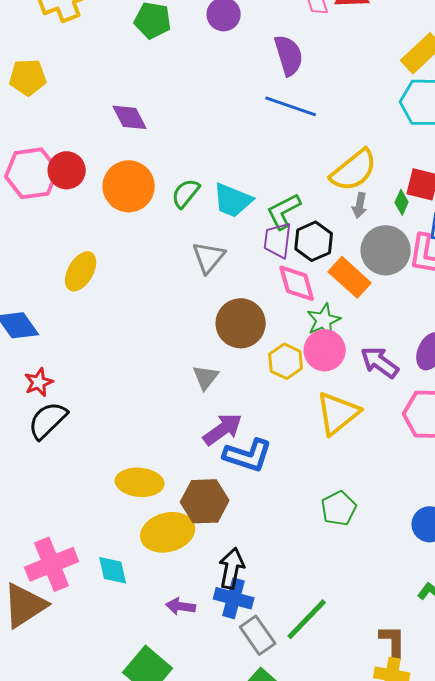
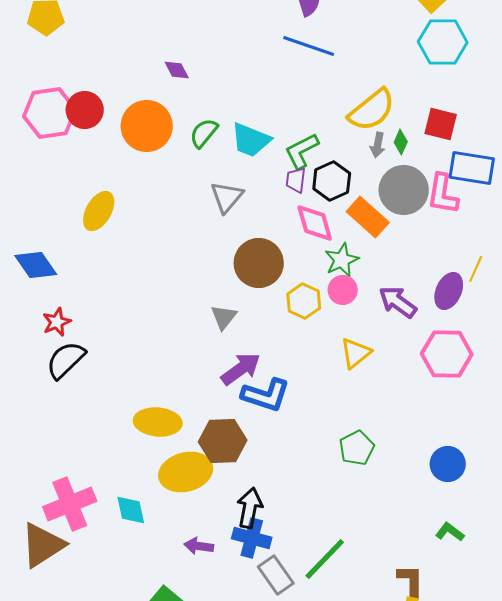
purple diamond: (130, 117) -> (177, 70), moved, size x0.7
green diamond: (402, 202) -> (401, 142), moved
purple trapezoid: (278, 240) -> (296, 180), size x0.7
pink circle: (325, 350) -> (343, 290), size x0.7
yellow triangle: (338, 413) -> (356, 353), size x0.7

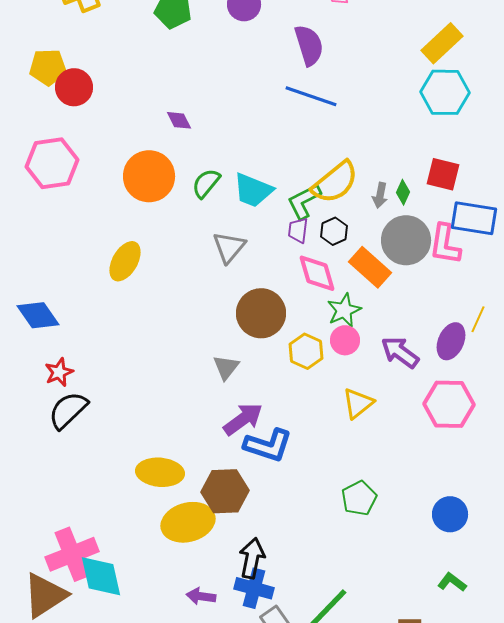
red circle: (85, 110) -> (74, 87), moved
yellow semicircle: (372, 110) -> (335, 182), moved
black hexagon: (332, 181) -> (334, 231), size x0.7
yellow ellipse: (99, 211) -> (125, 261), moved
cyan diamond: (131, 510) -> (101, 576), moved, size x1.4

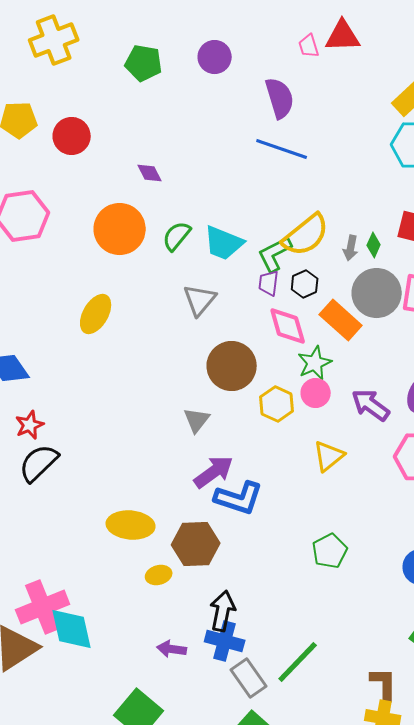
red circle: (74, 87) -> (72, 136), moved
yellow ellipse: (188, 522) -> (159, 575), size x0.5

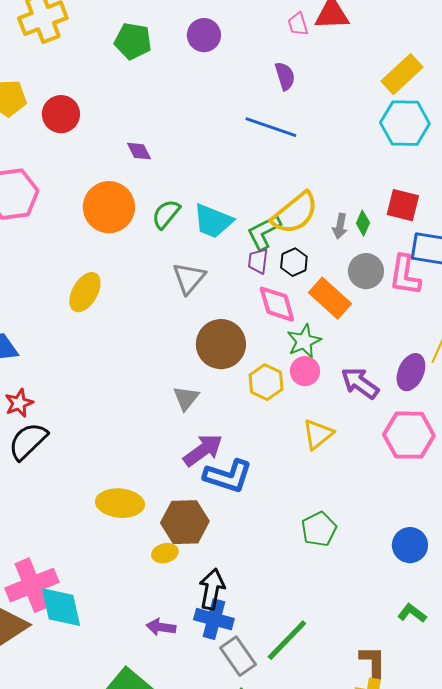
purple semicircle: (280, 98) -> (285, 76), moved, size x0.7
gray circle: (377, 293) -> (366, 271), size x0.7
yellow ellipse: (159, 575) -> (165, 553), moved

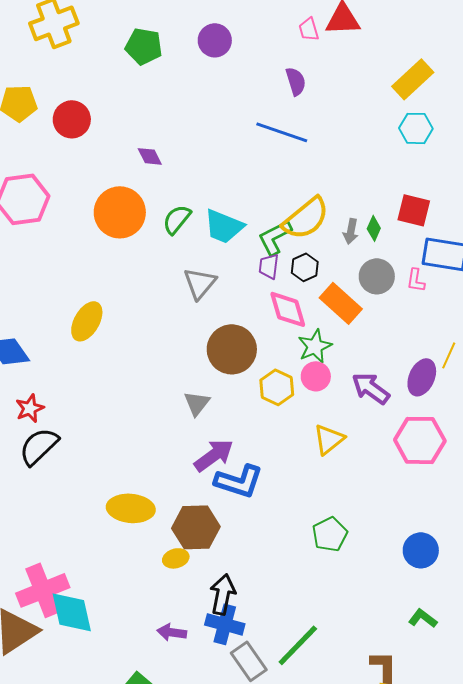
cyan hexagon: (405, 123) -> (416, 128), size x0.7
pink L-shape: (405, 275) -> (416, 280), size x0.6
yellow ellipse: (85, 292) -> (87, 321), moved

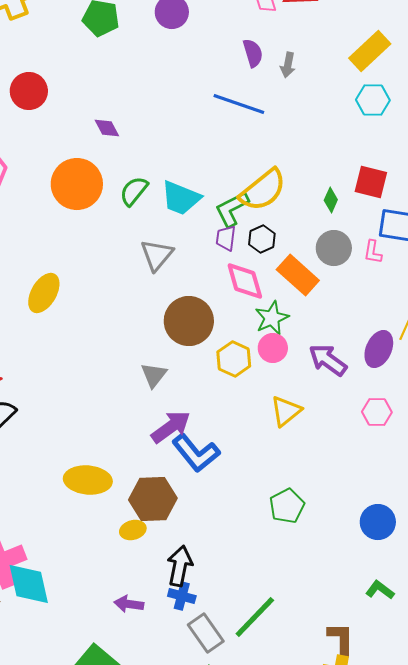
gray arrow: (351, 231) -> (288, 65), moved
pink hexagon: (420, 440) -> (377, 412), size x0.6
blue L-shape: (239, 481) -> (196, 453), turned 33
blue cross: (225, 624) -> (182, 596), size x0.7

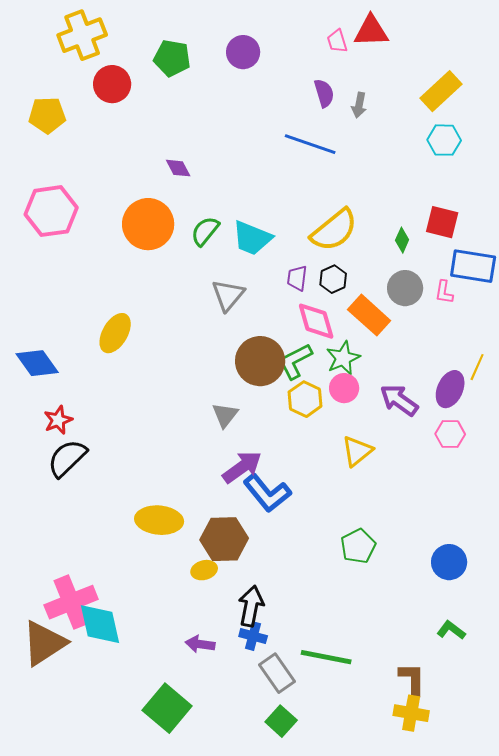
red circle: (29, 91) -> (112, 84), moved
green L-shape: (232, 209) -> (295, 361), moved
pink hexagon: (377, 412) -> (450, 434), moved
green line: (255, 617) -> (326, 657), turned 57

